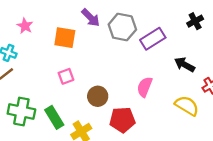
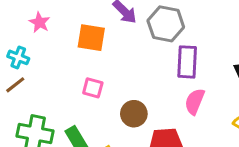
purple rectangle: (153, 39) -> (187, 62), moved, turned -55
pink square: (66, 76) -> (93, 88), turned 35

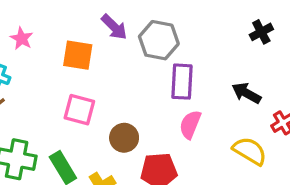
pink square: (93, 88) -> (79, 110), size x1.4

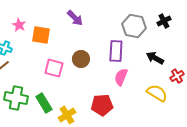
gray hexagon: (159, 40) -> (134, 26), moved
orange square: (78, 55) -> (41, 35), moved
brown circle: (124, 138) -> (81, 59), moved

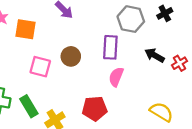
red cross: (177, 76) -> (180, 63), moved
yellow semicircle: (157, 93) -> (161, 112), moved

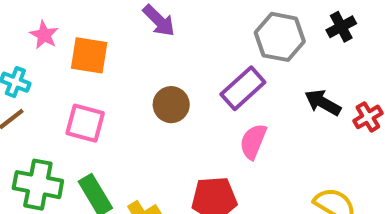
purple rectangle: (110, 47) -> (243, 88), turned 45
pink square: (40, 67) -> (85, 123), moved

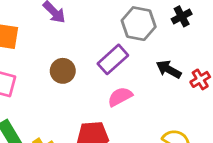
pink semicircle: (253, 142) -> (120, 97), turned 40

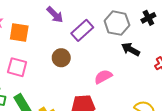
purple rectangle: (113, 59) -> (82, 30), moved
black arrow: (169, 69) -> (131, 49), moved

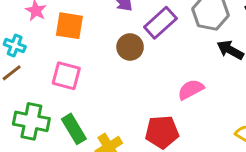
brown circle: (61, 58) -> (130, 47), moved

